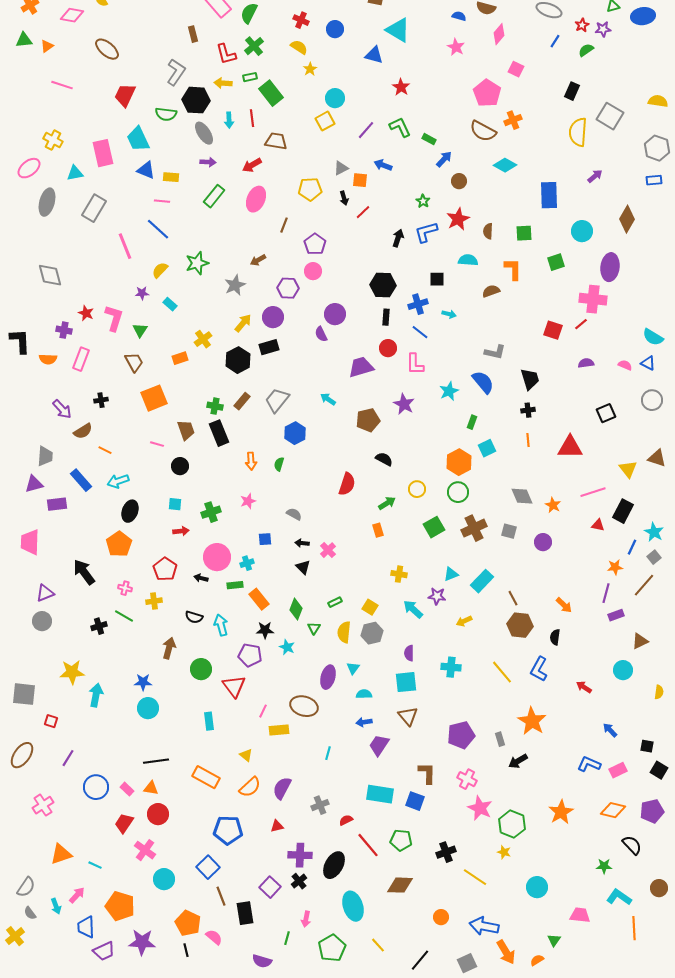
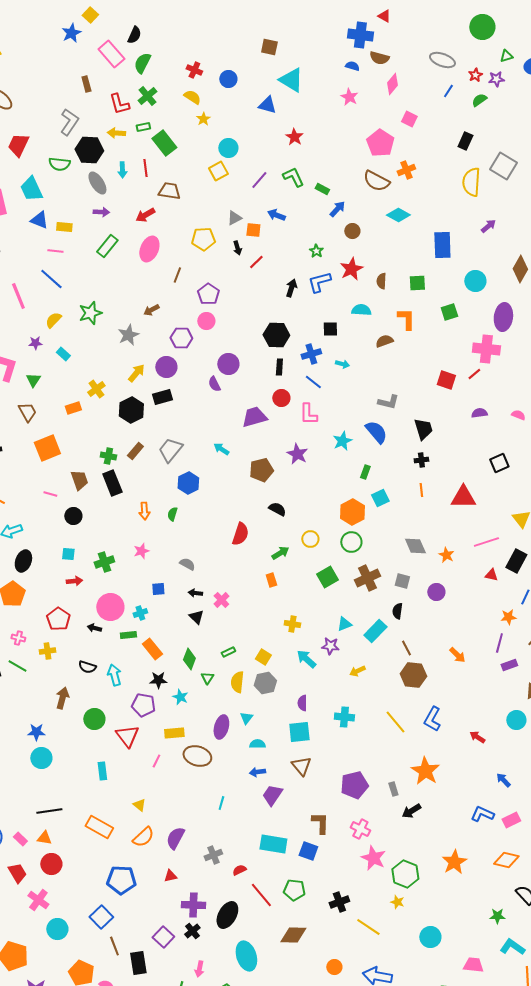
black semicircle: (555, 637) -> (397, 611), moved
yellow rectangle: (279, 730) -> (174, 733), moved
red trapezoid: (124, 823) -> (17, 873), turned 115

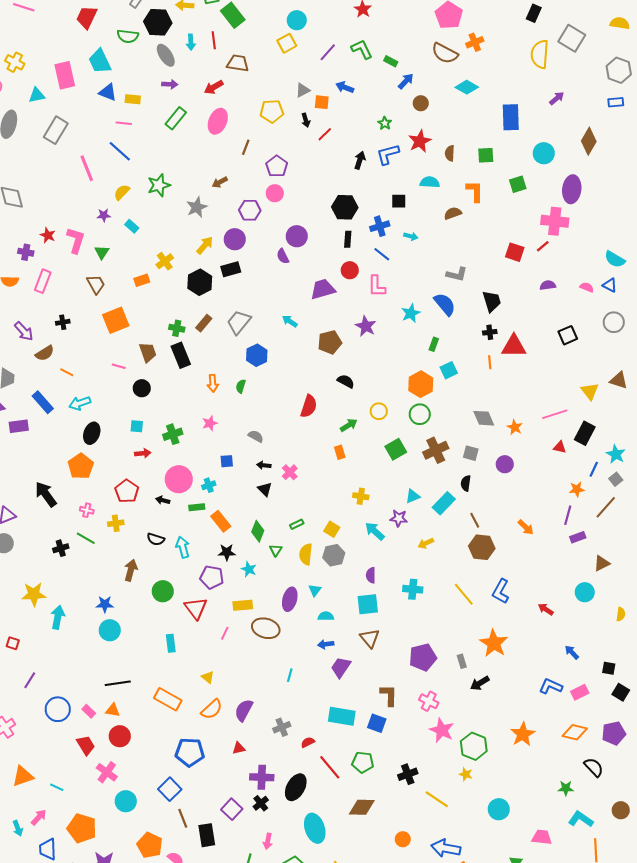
red triangle: (463, 497) -> (514, 346), moved

